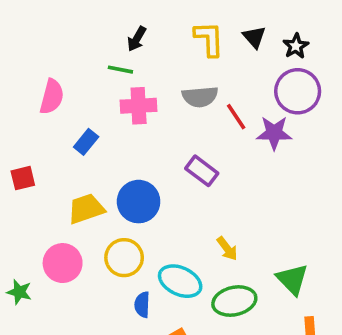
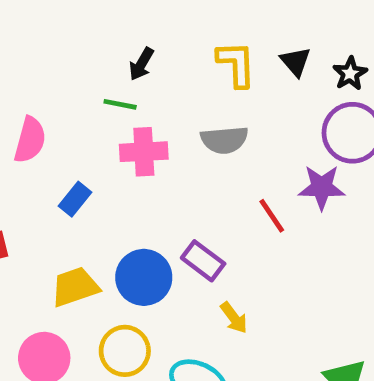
red line: (236, 117) -> (272, 216), moved
purple rectangle: (202, 171) -> (203, 261), moved
yellow arrow: (227, 249) -> (234, 318), moved

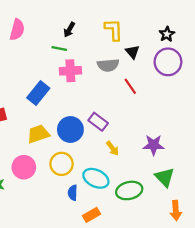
black triangle: (296, 62) -> (132, 52), moved
pink semicircle: (30, 140) -> (17, 30), moved
purple star: (322, 187) -> (154, 145), moved
blue rectangle: (75, 199) -> (38, 93), size x1.5
red line: (272, 216) -> (130, 86), moved

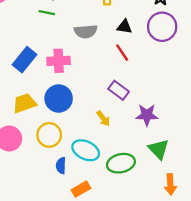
black triangle: (132, 52) -> (124, 27), moved, turned -40
gray semicircle: (108, 65) -> (86, 31), moved
pink cross: (70, 71) -> (59, 61), moved
purple rectangle: (98, 122) -> (119, 90), moved

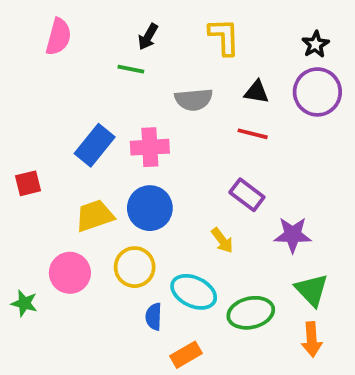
red line: (122, 53) -> (253, 134), turned -42
orange arrow: (170, 184) -> (312, 339), moved

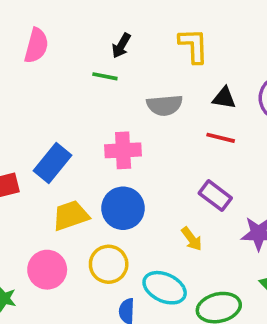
blue rectangle: (95, 145) -> (53, 163), moved

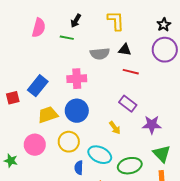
pink semicircle: (36, 46) -> (39, 28), moved
black triangle: (224, 98) -> (125, 50), moved

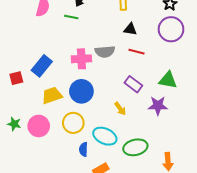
gray semicircle: (100, 54) -> (105, 52), moved
green triangle: (162, 154) -> (168, 80), moved, turned -36
green star: (11, 161) -> (14, 124), moved

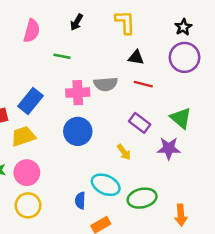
green line: (71, 17) -> (62, 56), moved
green triangle: (168, 80) -> (181, 118), turned 30
yellow trapezoid: (52, 95) -> (23, 136), moved
yellow circle: (73, 123) -> (28, 205), moved

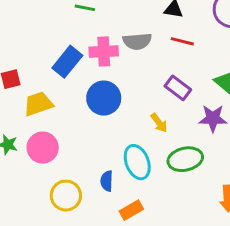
blue rectangle: (30, 101) -> (67, 62), moved
cyan ellipse: (106, 185) -> (137, 162), turned 44
green ellipse: (142, 198) -> (185, 159), moved
yellow circle: (28, 205) -> (66, 196), moved

